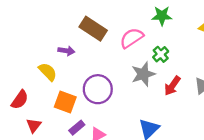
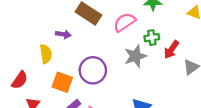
green cross: (161, 54) -> (152, 38), turned 32
yellow semicircle: (48, 72) -> (46, 54), turned 36
red arrow: (172, 86) -> (171, 50), moved

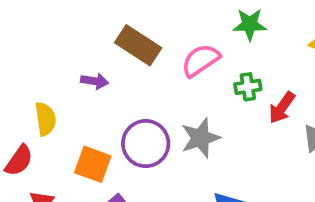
yellow semicircle: (46, 54) -> (45, 119), moved
gray star: (135, 56) -> (201, 138), moved

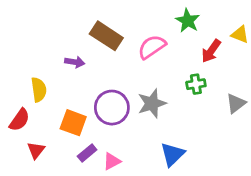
green star: (250, 24) -> (188, 21), turned 30
green cross: (248, 87) -> (196, 84), moved
red arrow: (282, 108) -> (211, 51), moved

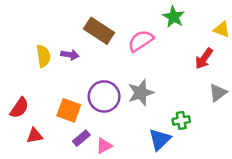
red arrow: (211, 51) -> (204, 59), moved
green cross: (196, 84) -> (181, 120), moved
yellow semicircle: (39, 90) -> (43, 56), moved
red triangle: (36, 150) -> (35, 136), turned 42

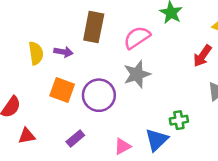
brown rectangle: (99, 31) -> (94, 27), turned 68
gray star: (141, 93) -> (137, 74), moved
orange square: (69, 110) -> (62, 90), moved
pink triangle: (104, 146) -> (122, 146), moved

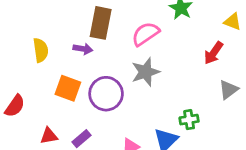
purple arrow: (63, 52) -> (83, 49), moved
red triangle: (27, 136) -> (49, 136), moved

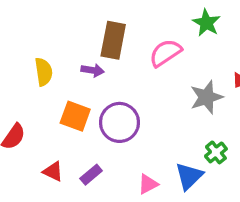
gray star: (145, 72) -> (206, 97), moved
green cross: (189, 120) -> (216, 152), turned -30
red triangle: (49, 136) -> (53, 171), turned 36

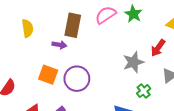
pink semicircle: (165, 53) -> (106, 15), moved
yellow semicircle: (44, 72) -> (28, 28), moved
green cross: (216, 152) -> (144, 91), moved

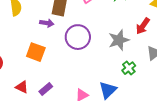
purple circle: (77, 79) -> (78, 37), moved

